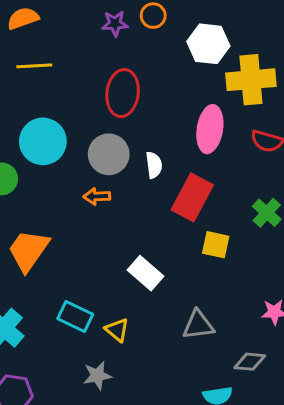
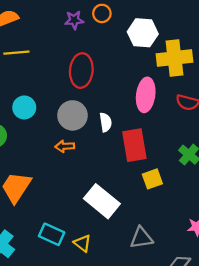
cyan circle: (43, 141) -> (24, 107), size x0.7
red rectangle: (192, 197) -> (134, 145), turned -36
yellow square: (216, 245) -> (152, 179), turned -30
white rectangle: (145, 273) -> (102, 201), size x1.4

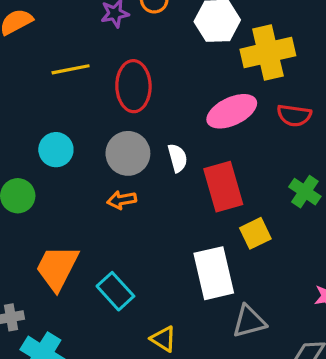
yellow line: (16, 53) -> (71, 69), moved
pink ellipse: (146, 95) -> (232, 111), turned 64
white rectangle: (102, 201) -> (214, 273), moved, turned 44
cyan rectangle: (52, 234) -> (115, 291), moved, turned 30

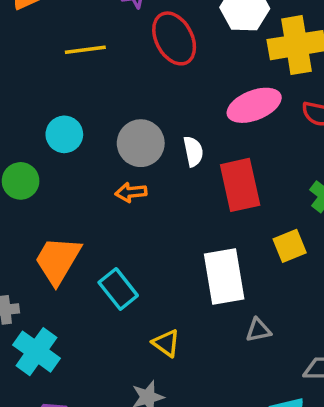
red ellipse: (133, 86) -> (174, 38), moved, turned -30
yellow square: (255, 233) -> (290, 246), moved
gray triangle: (249, 321) -> (258, 330), size x0.7

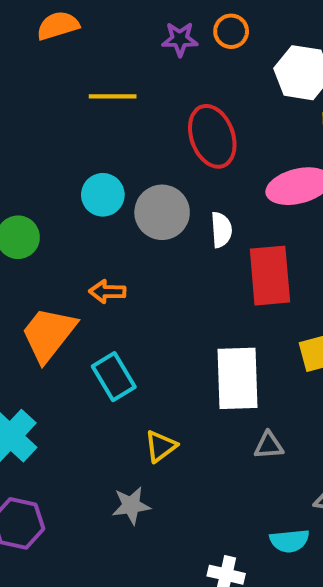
red ellipse: (174, 38) -> (212, 136), moved
cyan circle: (64, 134) -> (103, 195), moved
orange arrow: (131, 192) -> (107, 292), moved
yellow triangle: (166, 343) -> (161, 446), turned 40

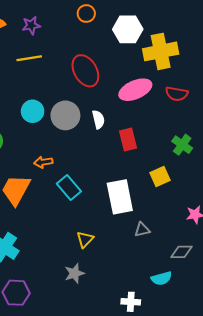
purple star: (180, 39) -> (31, 25), moved
red rectangle: (270, 276) -> (128, 140), size x0.7
cyan rectangle: (114, 377) -> (69, 187), moved

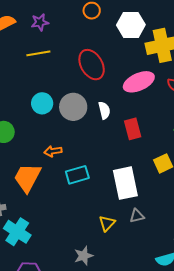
cyan rectangle: (69, 187) -> (77, 175), turned -65
gray triangle: (142, 230) -> (137, 216), moved
yellow triangle: (85, 239) -> (107, 223), moved

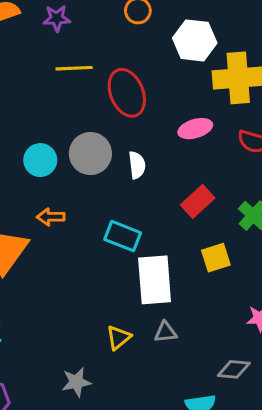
yellow line: (38, 53) -> (74, 68), moved
pink ellipse: (139, 82) -> (195, 129), size x0.7
cyan circle: (42, 103) -> (40, 160), moved
red rectangle: (133, 129) -> (198, 201), moved, turned 55
cyan rectangle: (77, 175) -> (123, 236), moved, turned 30

